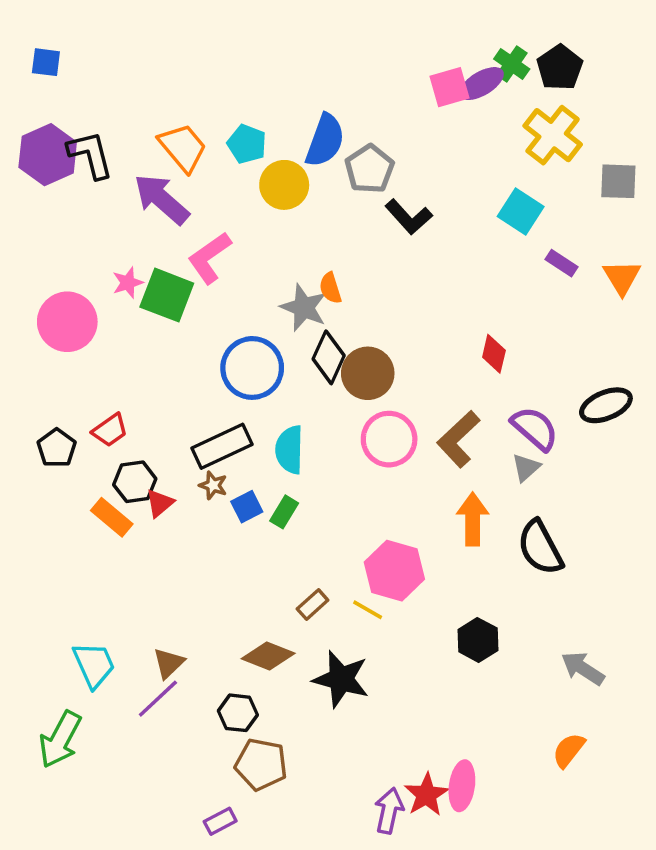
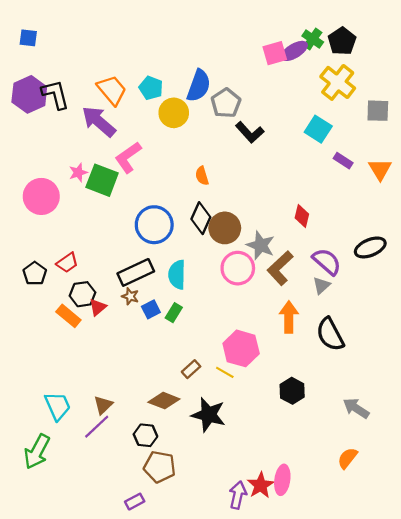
gray star: (304, 308) -> (261, 245), moved

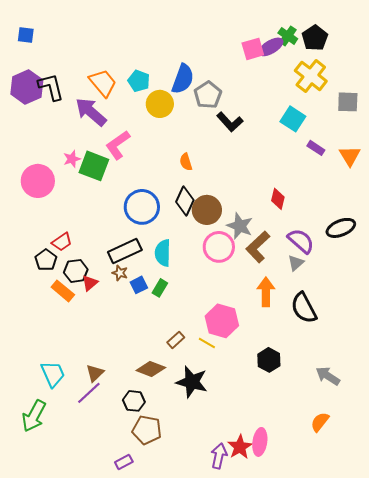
black pentagon: (35, 274) -> (46, 260), moved

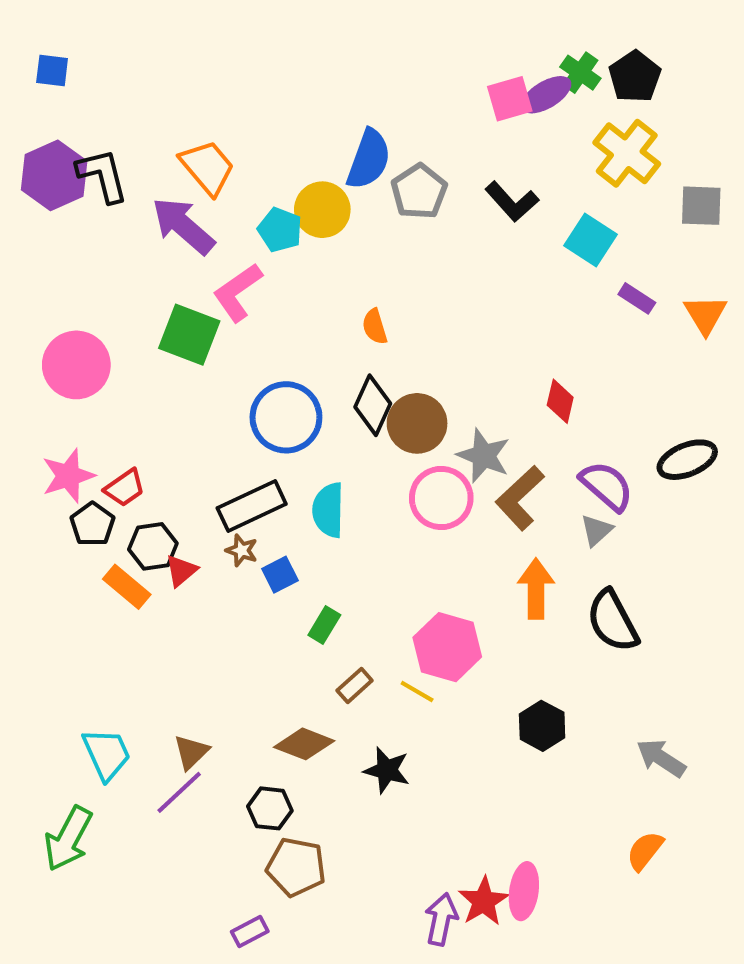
cyan pentagon: (139, 81) -> (280, 230), moved
black L-shape: (230, 122) -> (512, 202), moved
pink star: (72, 159) -> (68, 476), moved, size x1.5
green rectangle: (160, 288) -> (324, 625), moved
black star: (192, 382) -> (387, 770), size x0.7

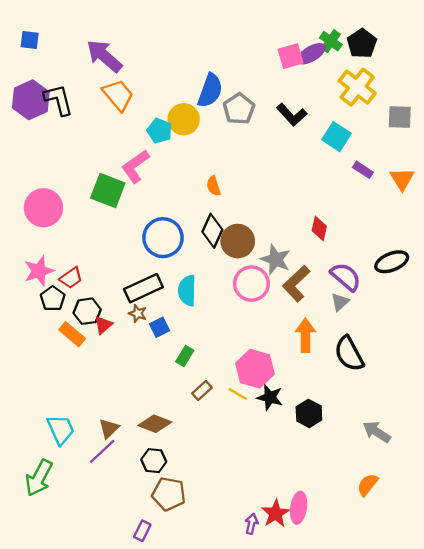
purple arrow: (183, 226) -> (104, 56), moved
brown diamond: (304, 744) -> (155, 424), moved
black star: (387, 770) -> (270, 397), moved
purple arrow: (441, 919) -> (251, 524), size x0.7
purple rectangle: (250, 931) -> (142, 531), turned -36

